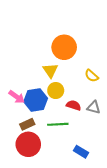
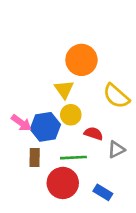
yellow semicircle: (92, 76) -> (116, 96), size x1.5
gray triangle: (94, 107) -> (116, 150), moved, turned -40
brown rectangle: (27, 124) -> (35, 158), turned -64
red circle: (28, 144) -> (63, 183), moved

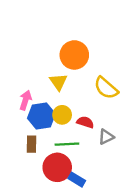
yellow circle: (71, 115) -> (62, 115), moved
pink arrow: (21, 123) -> (25, 100), moved, turned -108
blue rectangle: (103, 192) -> (77, 180), moved

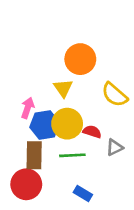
yellow circle: (62, 115) -> (67, 124), size x1.5
brown rectangle: (32, 144) -> (34, 155), size x1.5
red circle: (57, 167) -> (26, 184), moved

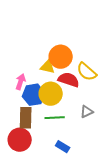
orange circle: (80, 59) -> (61, 57), moved
yellow triangle: (63, 88) -> (48, 67), turned -42
red semicircle: (92, 132) -> (69, 80), moved, size x1.5

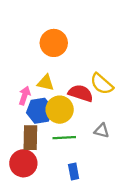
orange circle: (61, 57) -> (54, 43), moved
yellow triangle: (48, 67) -> (46, 83), moved
gray triangle: (87, 112) -> (102, 131), turned 40
blue rectangle: (63, 147) -> (74, 171), turned 48

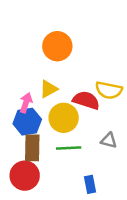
yellow triangle: (46, 83) -> (49, 89), turned -42
yellow semicircle: (102, 84) -> (109, 90), turned -30
blue hexagon: (40, 111) -> (27, 122), moved
blue rectangle: (74, 171) -> (90, 184), moved

